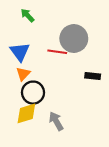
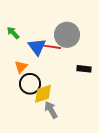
green arrow: (27, 15) -> (13, 33), moved
blue triangle: (20, 52) -> (37, 47), moved
yellow diamond: (26, 113) -> (43, 94), moved

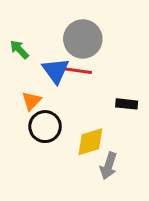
gray circle: (67, 35) -> (83, 39), moved
yellow diamond: (43, 94) -> (90, 142), moved
gray arrow: (51, 110) -> (108, 166), moved, turned -132

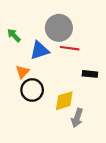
blue triangle: (56, 71) -> (40, 50), turned 48
red line: (78, 71) -> (70, 48), moved

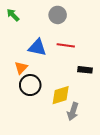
gray circle: (59, 28) -> (58, 15), moved, size x0.7
green arrow: (14, 35) -> (13, 15), moved
blue triangle: (40, 50) -> (37, 47), turned 30

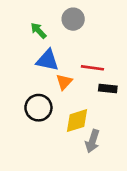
green arrow: (13, 15) -> (38, 31), moved
red line: (66, 45) -> (92, 68), moved
orange triangle: (21, 68) -> (64, 82), moved

